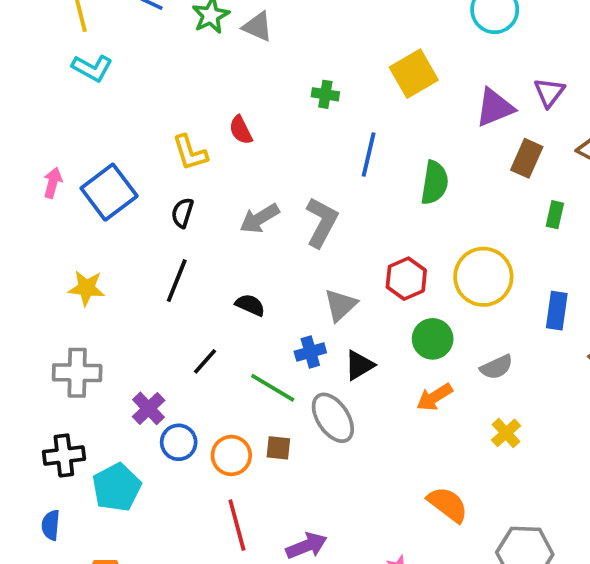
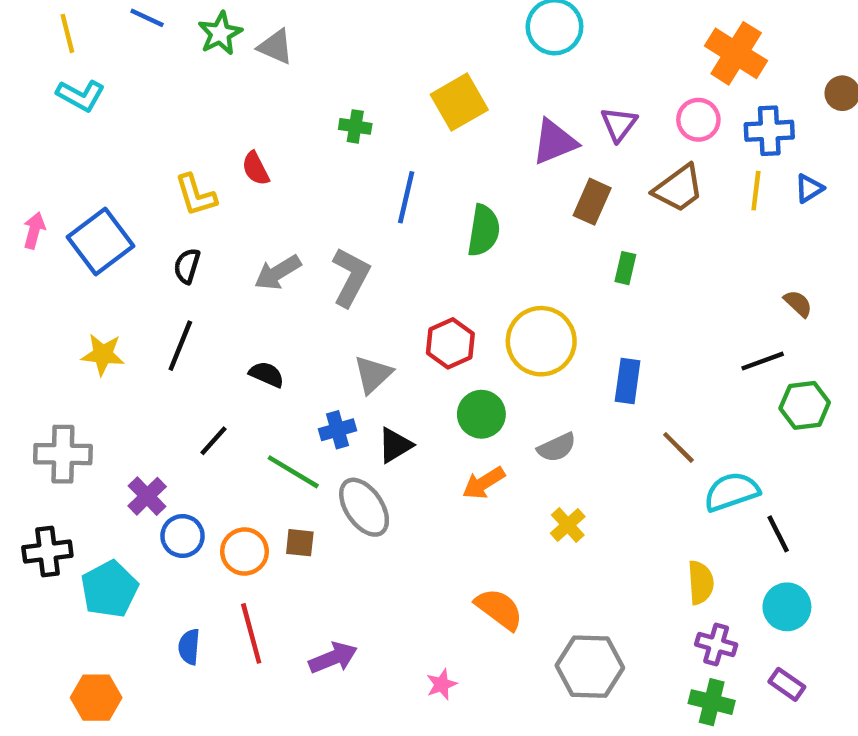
yellow star: (86, 288) -> (103, 354), moved
blue semicircle: (51, 525) -> (189, 647), moved

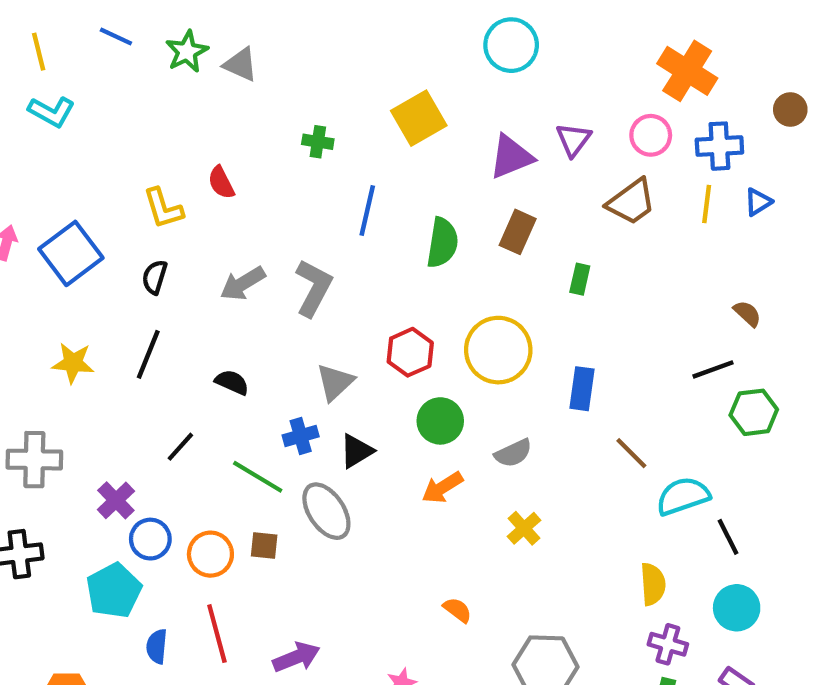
brown rectangle: (592, 202) -> (518, 232), moved
cyan pentagon: (109, 589) -> (114, 591), moved
orange semicircle: (499, 609) -> (457, 610), size x0.6

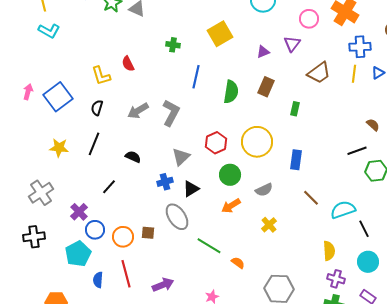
pink circle: (651, 135) -> (309, 19), moved
purple triangle: (511, 157) -> (263, 52), size x0.6
brown line: (631, 453) -> (311, 198), moved
gray cross: (34, 460) -> (41, 193), turned -35
green line: (258, 477) -> (209, 246), moved

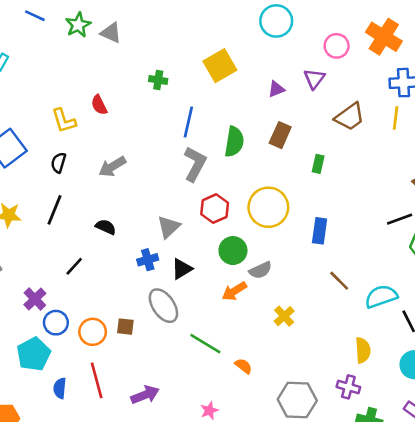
gray L-shape: (171, 113) -> (195, 164), moved
gray semicircle: (264, 190) -> (260, 270), moved
purple cross: (336, 279) -> (348, 387), moved

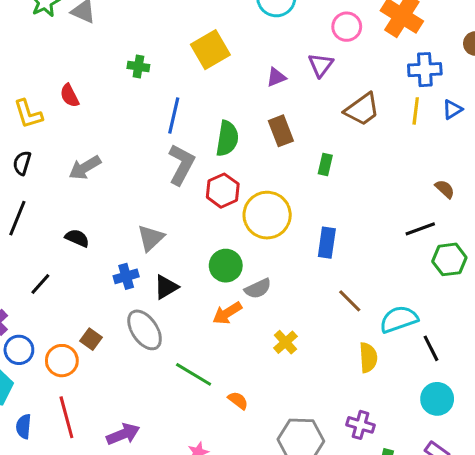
brown rectangle: (280, 135) -> (281, 131), turned -45
red hexagon: (215, 209) -> (223, 191), moved
brown square: (125, 327) -> (91, 339), moved, turned 30
yellow semicircle: (363, 350) -> (368, 358), moved

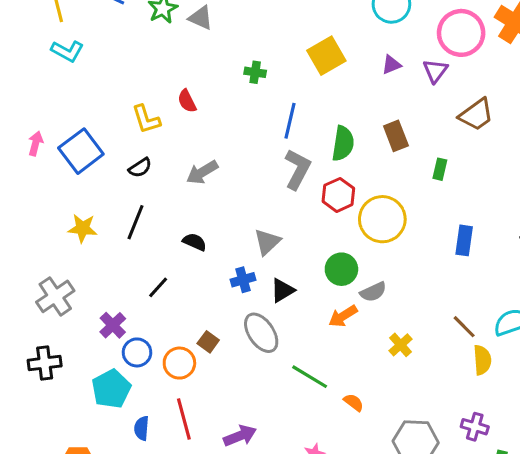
pink circle: (347, 27) -> (461, 33), size x1.6
purple triangle: (276, 77) -> (391, 65), moved
black semicircle: (22, 163) -> (140, 168), turned -140
blue rectangle: (327, 243) -> (464, 240), moved
brown line: (350, 301) -> (464, 327), moved

